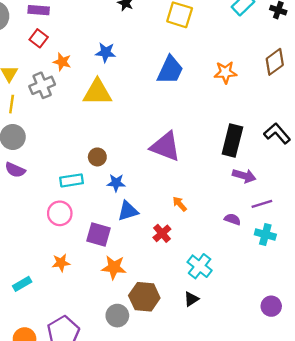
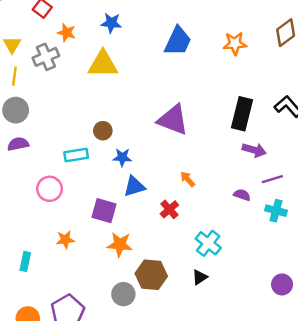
purple semicircle: (15, 170) -> (18, 144), turned 144
pink circle: (60, 213) -> (50, 189), moved
cyan rectangle: (22, 284) -> (25, 261), turned -48

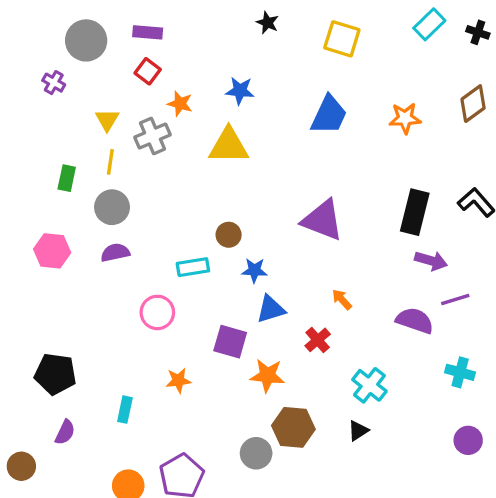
purple semicircle: (242, 195) -> (415, 321), size x1.6
cyan cross: (276, 211) -> (460, 372), moved
orange star: (120, 245) -> (267, 376), moved

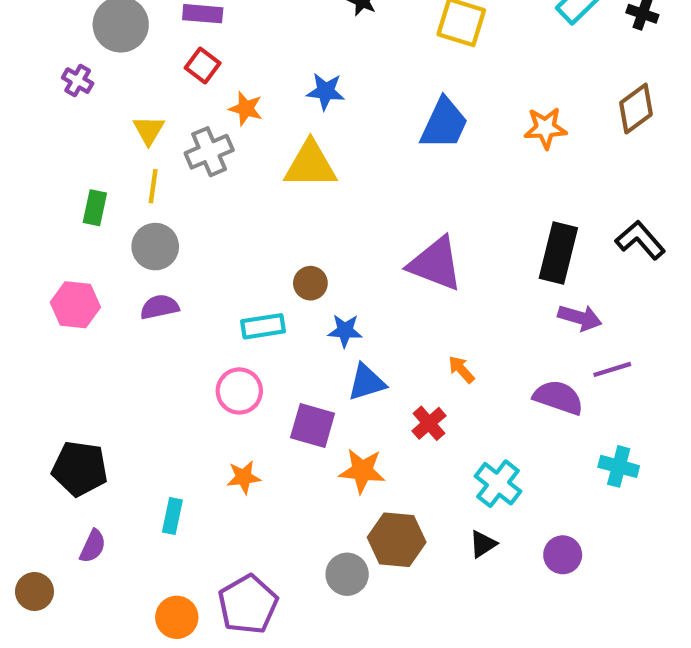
pink circle: (157, 312) -> (239, 391), moved
purple circle: (468, 440) -> (563, 555), moved

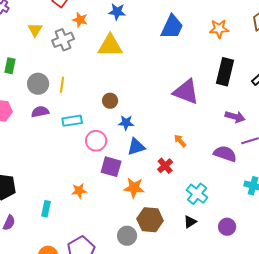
yellow line: (153, 186) -> (62, 85), moved
black rectangle: (558, 253) -> (225, 72), moved
purple triangle: (435, 264) -> (186, 92), moved
cyan rectangle: (263, 326) -> (72, 121), moved
pink circle: (239, 391) -> (96, 141), moved

